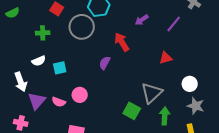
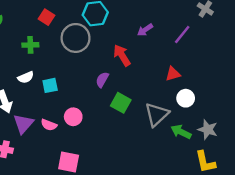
white circle: (190, 84) -> (186, 98), moved
green square: (132, 111) -> (121, 103), moved
green arrow: (165, 116) -> (181, 132), moved, turned -66

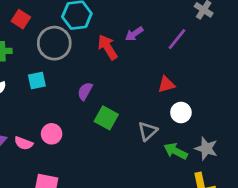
red arrow: (122, 55) -> (108, 47), moved
cyan square: (50, 85) -> (37, 80), moved
gray triangle: (157, 114) -> (148, 131), size x0.7

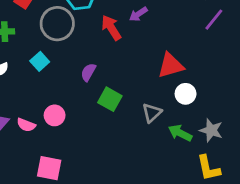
purple line: (177, 39) -> (214, 20), moved
cyan square: (37, 80) -> (40, 61), turned -30
red triangle: (166, 84) -> (171, 65), size x1.5

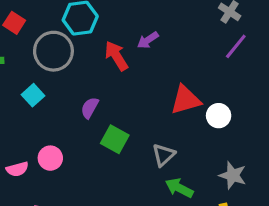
white circle: (186, 94) -> (219, 116), moved
pink semicircle: (26, 125) -> (17, 169), turned -36
green arrow: (180, 133) -> (179, 188), moved

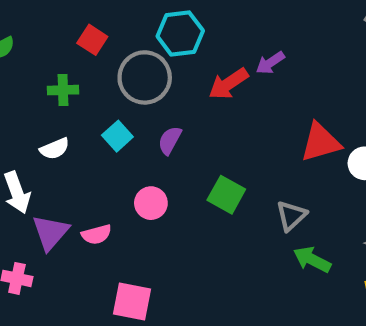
red arrow: (116, 56) -> (228, 84), turned -92
purple semicircle: (90, 108) -> (170, 140), moved
pink circle: (50, 158) -> (151, 203), moved

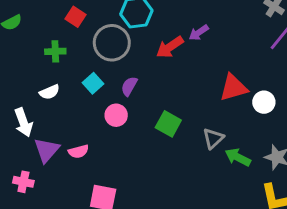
pink circle: (151, 203) -> (116, 115), moved
green arrow: (312, 260) -> (238, 157), moved

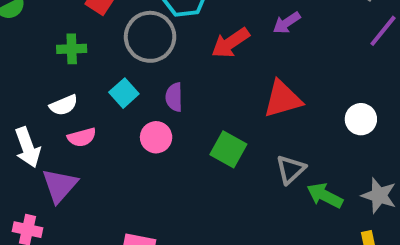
purple arrow: (199, 33) -> (287, 23), moved
purple semicircle: (129, 86) -> (174, 97), turned -30
red triangle: (233, 88) -> (283, 99), moved
pink semicircle: (78, 151) -> (82, 137), moved

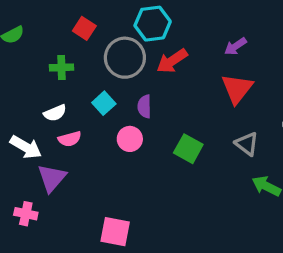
red arrow: (230, 43) -> (172, 61), moved
red triangle: (283, 99) -> (237, 89), moved, turned -36
white arrow: (28, 147) -> (26, 147), turned -40
gray triangle: (291, 169) -> (247, 144), moved, turned -40

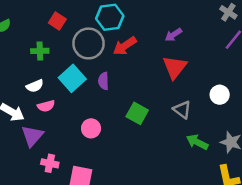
cyan square: (104, 103) -> (72, 78), size x1.5
pink circle: (130, 139) -> (91, 128), moved
pink cross: (26, 214) -> (50, 163), moved

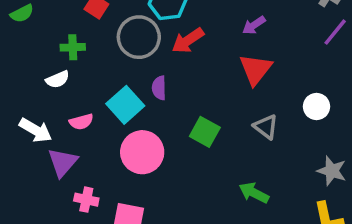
cyan square: (72, 78) -> (125, 105), moved
white semicircle: (35, 86) -> (58, 79), moved
pink circle: (91, 128) -> (142, 152), size x1.6
green arrow: (197, 142) -> (254, 193), moved

